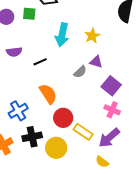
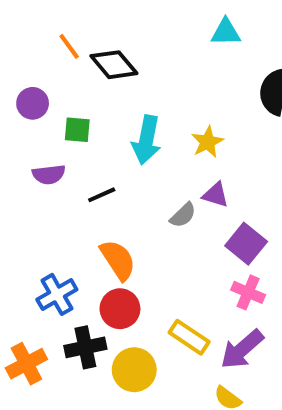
green square: (29, 14) -> (77, 130), moved
red circle: (63, 118) -> (120, 309), moved

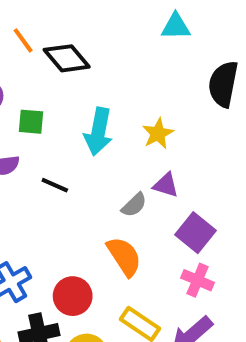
black line: (102, 195) -> (55, 185), turned 48
orange semicircle: (118, 260) -> (124, 256), moved

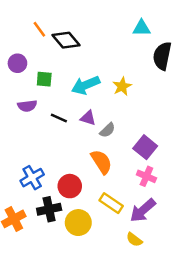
cyan triangle: (176, 27) -> (142, 28), moved
cyan arrow: (98, 132) -> (86, 85), turned 56
purple triangle: (166, 185) -> (88, 118), moved

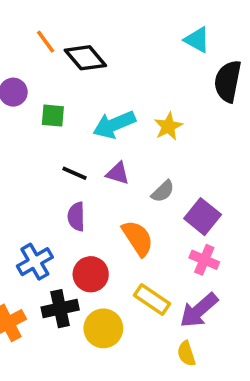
cyan triangle: (142, 28) -> (197, 40), turned 30
purple semicircle: (27, 106) -> (76, 217), moved, turned 96
gray semicircle: (107, 130) -> (163, 191), moved
yellow semicircle: (134, 240) -> (186, 354), turned 35

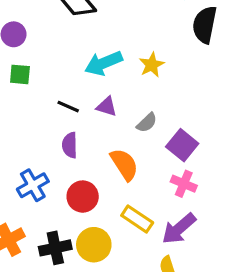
green square: (53, 116) -> (20, 74), moved
black cross: (60, 309) -> (55, 248), moved

